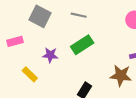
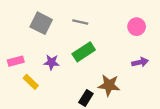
pink rectangle: (15, 41) -> (16, 61), moved
brown star: (121, 76) -> (109, 85), moved

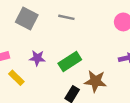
green rectangle: (84, 52) -> (70, 61), moved

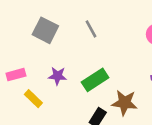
gray line: (66, 17) -> (91, 29), turned 49

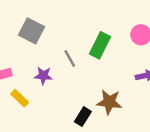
gray line: (91, 29) -> (70, 59), moved
green rectangle: (95, 80) -> (100, 45), moved, turned -30

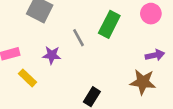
brown star: (109, 102) -> (143, 82), moved

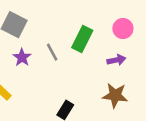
purple star: (52, 55) -> (22, 57), moved, turned 30
purple arrow: (155, 55) -> (116, 60), moved

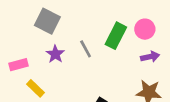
pink circle: (123, 29) -> (145, 29), moved

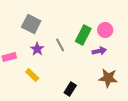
purple arrow: (150, 57) -> (99, 51), moved
yellow rectangle: (36, 88) -> (32, 75), moved

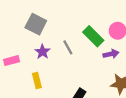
green rectangle: (83, 35) -> (93, 36), turned -72
yellow rectangle: (32, 75) -> (37, 80), turned 32

